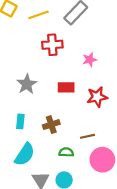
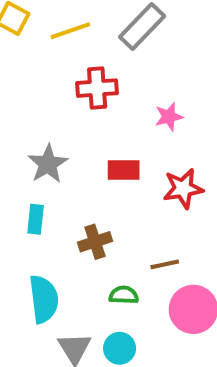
cyan rectangle: (20, 121) -> (36, 219), moved
cyan semicircle: (25, 154) -> (44, 299), turned -40

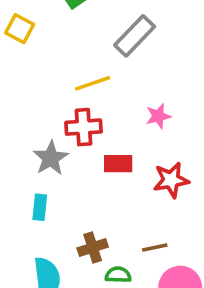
yellow line: (70, 31) -> (93, 83), moved
red cross: (97, 88) -> (84, 127), moved
brown cross: (95, 242) -> (93, 247), moved

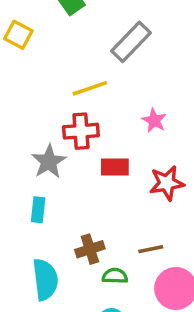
pink star: (158, 116) -> (154, 120), turned -30

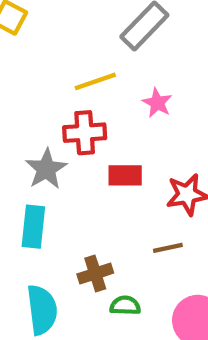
pink star: (154, 120) -> (157, 103), moved
cyan rectangle: (38, 210) -> (33, 227), size x1.4
brown line: (151, 249) -> (168, 248), moved

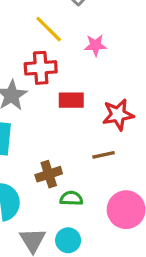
yellow line: (95, 81) -> (49, 29), turned 64
pink star: (157, 103) -> (95, 45), turned -30

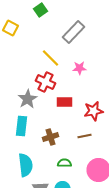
red cross: (41, 68) -> (46, 82), turned 30
brown cross: (49, 174) -> (50, 137), moved

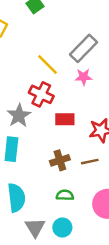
gray rectangle: (74, 32) -> (84, 48), moved
brown cross: (50, 137) -> (60, 160), moved

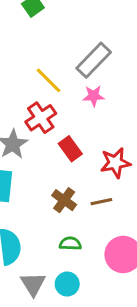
red cross: (41, 94) -> (41, 118), turned 30
red rectangle: (65, 119) -> (70, 149), turned 54
brown cross: (60, 160) -> (64, 200), turned -36

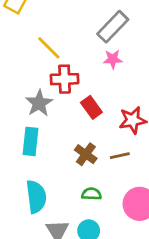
yellow line: (49, 80) -> (49, 48), moved
red cross: (41, 118) -> (65, 79), turned 32

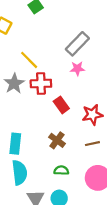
gray star: (39, 103) -> (14, 84), moved
cyan rectangle: (31, 141) -> (15, 144), moved
brown line: (120, 156) -> (92, 144), moved

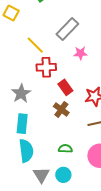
gray rectangle: (77, 44) -> (67, 29), moved
gray star: (14, 84) -> (21, 93), moved
brown cross: (57, 140) -> (61, 109), moved

